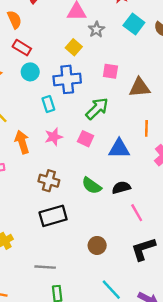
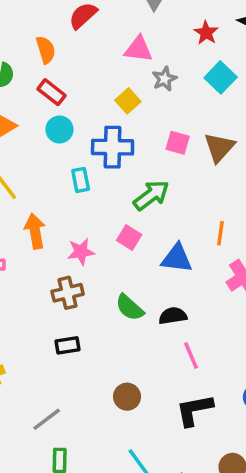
brown triangle: (140, 87) -> (219, 147), moved, turned -50
pink star: (54, 137) -> (81, 252), moved
brown cross: (49, 181) -> (68, 293), turned -36
black rectangle: (53, 216) -> (67, 345), size x0.6
gray line: (45, 267) -> (47, 419), turned -48

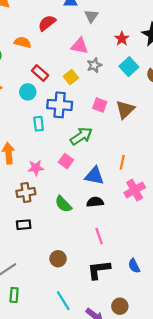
orange semicircle: (46, 50) -> (23, 42), turned -63
red rectangle: (51, 92) -> (40, 73), moved
black semicircle: (173, 316) -> (95, 202), moved

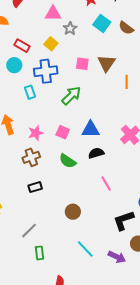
pink square: (66, 161) -> (63, 132), moved
orange line: (122, 162) -> (127, 82), moved
black L-shape: (99, 270) -> (124, 220), moved

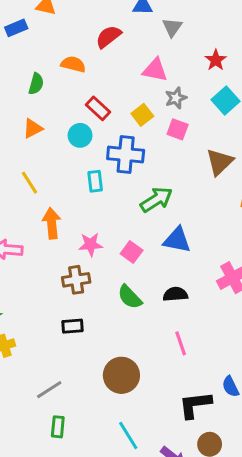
pink square: (82, 64) -> (178, 129), moved
blue triangle: (91, 129) -> (177, 240), moved
brown circle: (73, 212) -> (121, 375), size x1.5

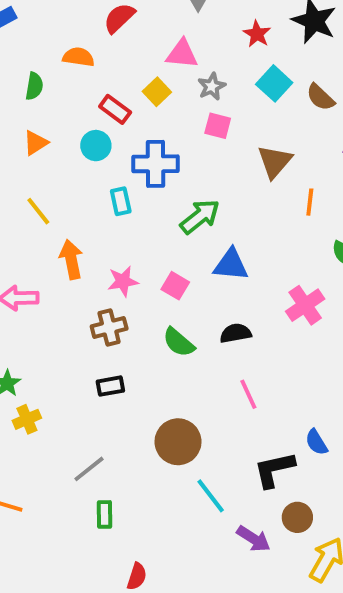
yellow square: (142, 115) -> (157, 92), moved
cyan line: (128, 436) -> (211, 496), moved

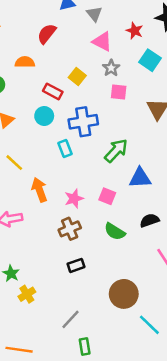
pink triangle: (182, 54) -> (102, 42), moved, turned 30

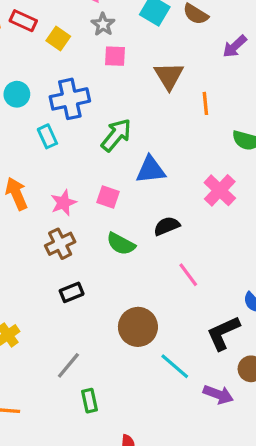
red rectangle: (53, 91) -> (23, 21), moved

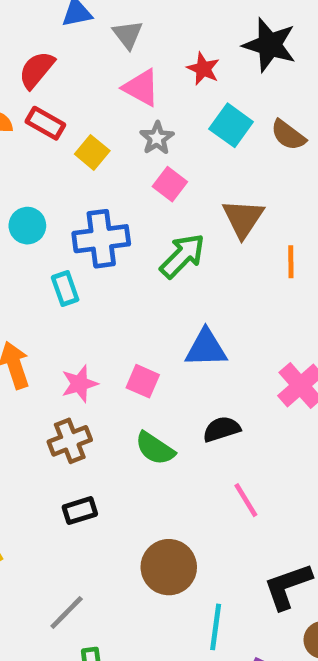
pink square: (115, 56) -> (170, 184), turned 30
green arrow: (116, 135) -> (182, 256), moved
cyan line: (175, 366) -> (216, 627), turned 52

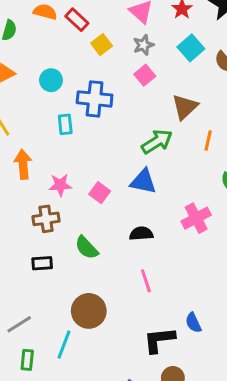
green arrow: (182, 256) -> (157, 142), moved
green semicircle: (155, 448) -> (87, 248), moved
cyan line: (216, 627) -> (64, 345), moved

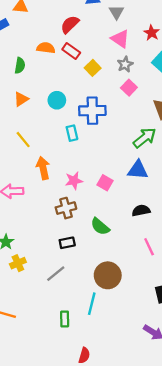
gray line: (19, 324) -> (56, 274), moved

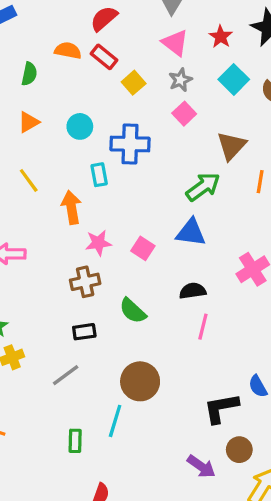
orange arrow: (43, 168) -> (71, 207), moved
pink line: (149, 247) -> (203, 327), moved, turned 36

